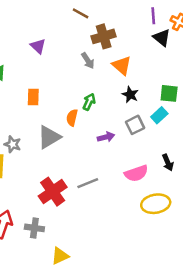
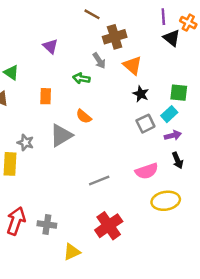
green arrow: (89, 102) -> (81, 78), moved, turned -105
orange semicircle: (72, 118) -> (84, 116), turned -63
purple arrow: (106, 137) -> (173, 135), moved
red cross: (53, 192) -> (109, 226), moved

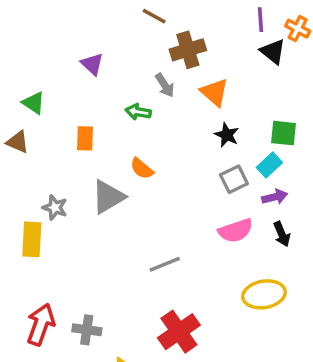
pink semicircle: (147, 171) -> (236, 231), moved

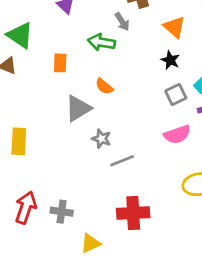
orange triangle: (214, 92) -> (174, 27), moved
green triangle: (34, 103) -> (20, 35), size x1.5
green arrow: (138, 112) -> (101, 42), size x1.4
gray star: (55, 208) -> (101, 139), moved
red cross: (179, 332) -> (133, 213), turned 32

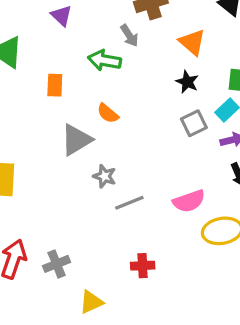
pink semicircle: (177, 135) -> (189, 201), moved
gray cross: (62, 212) -> (57, 264), turned -30
red cross: (133, 213) -> (143, 266), size x0.6

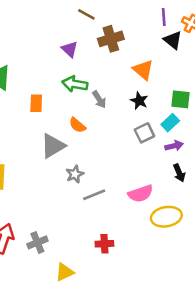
purple triangle: (61, 16) -> (70, 49), moved
gray arrow: (129, 36) -> (99, 99), moved
gray star: (105, 176) -> (75, 174), turned 30

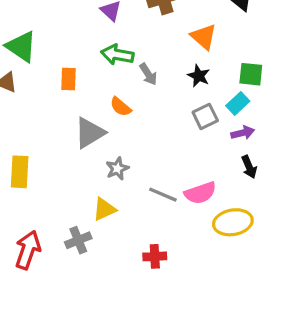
gray line: (94, 195) -> (163, 195), moved, turned 45
gray cross: (37, 242) -> (78, 240), moved
yellow triangle: (64, 272) -> (104, 209), moved

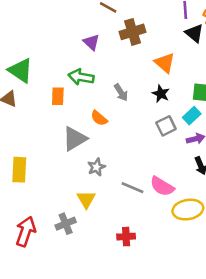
green arrow: (117, 55) -> (81, 77), moved
pink semicircle: (200, 193) -> (162, 186), turned 50
yellow triangle: (104, 209) -> (86, 199), turned -36

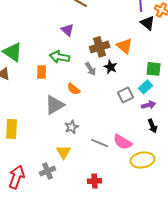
brown cross: (132, 32) -> (100, 47), moved
black star: (161, 94) -> (111, 67), moved

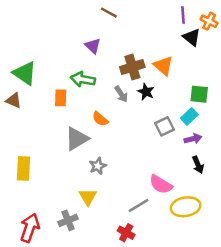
gray line: (100, 143) -> (139, 206), moved, turned -54
red cross: (95, 181) -> (126, 233), turned 32

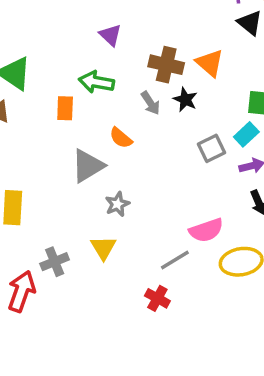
brown cross: (132, 67) -> (166, 65), turned 30
pink semicircle: (161, 184) -> (206, 230), turned -50
gray cross: (68, 220) -> (55, 262), moved

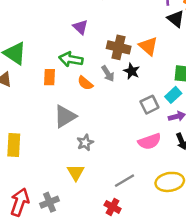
orange semicircle: (121, 138) -> (85, 83), moved
pink semicircle: (206, 230) -> (149, 141), moved
gray cross: (55, 262) -> (49, 202), moved

